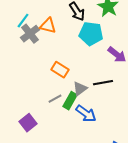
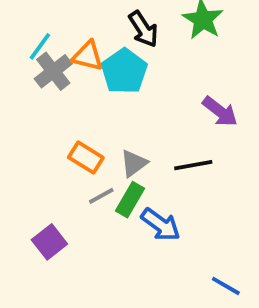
cyan pentagon: (91, 34) -> (124, 71), moved, turned 30
orange rectangle: (60, 70) -> (86, 158), moved
gray triangle: (80, 89) -> (134, 163), moved

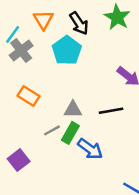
orange triangle: (88, 56) -> (43, 20), moved, turned 45
orange rectangle: (86, 158) -> (29, 96), moved
gray triangle: (134, 163) -> (73, 110), turned 36

